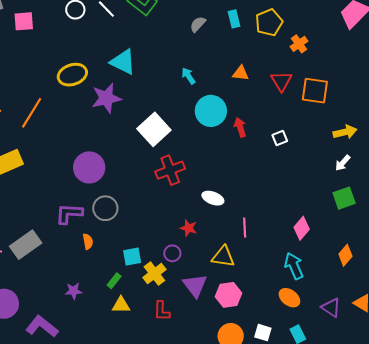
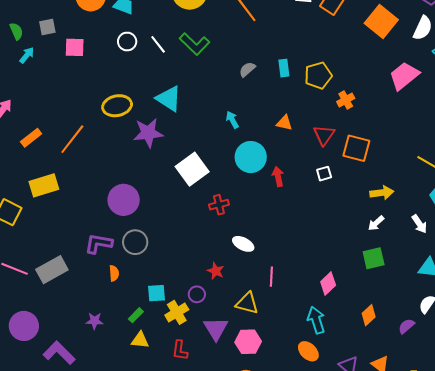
white square: (280, 138) -> (324, 174), moved
red cross: (170, 170) -> (219, 205), moved, size x0.7

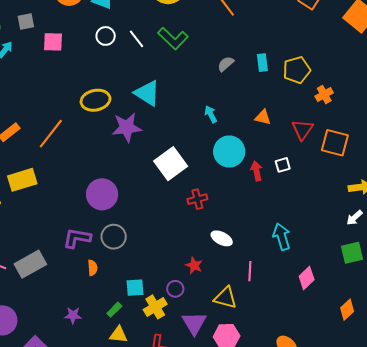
white square: (324, 174) -> (283, 165), moved
cyan arrow: (316, 320) -> (282, 237), moved

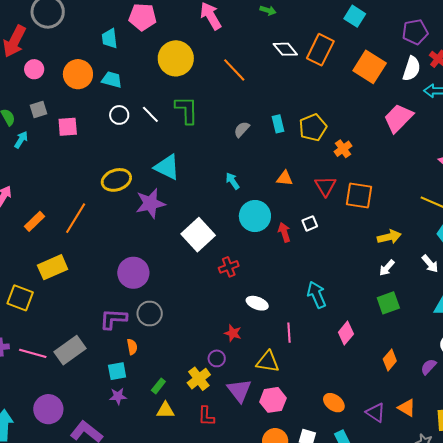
green L-shape: (173, 38) -> (187, 110), turned -128
cyan square: (135, 288) -> (117, 371), moved

